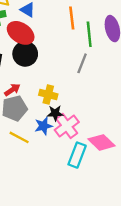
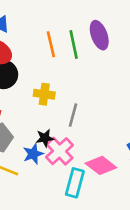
orange line: (72, 18) -> (51, 44), moved
gray line: (82, 63) -> (73, 115), moved
yellow cross: (48, 95) -> (44, 94), moved

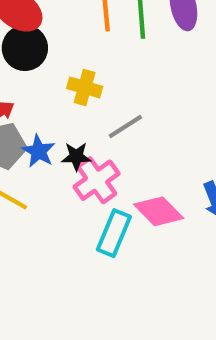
gray line: (73, 115) -> (125, 126), turned 35
blue star: (33, 154) -> (39, 151), moved, turned -30

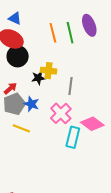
gray line: (125, 126) -> (71, 86), turned -42
black star: (76, 156) -> (38, 78), moved

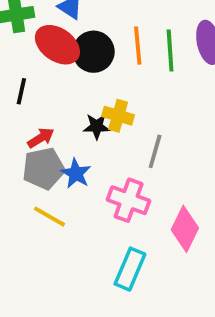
black circle: (18, 56) -> (94, 52), moved
pink cross: (61, 113) -> (129, 200), turned -35
pink diamond: (92, 124) -> (185, 229), turned 70
cyan rectangle: (73, 137) -> (130, 269), moved

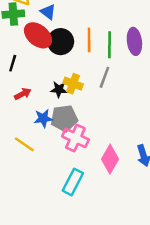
gray line: (155, 151) -> (104, 77), moved
gray pentagon: (44, 169) -> (64, 118), moved
blue star: (76, 173) -> (43, 118), turned 30

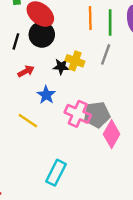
black circle: (61, 42) -> (42, 35), moved
blue star: (43, 118) -> (46, 95), turned -30
gray pentagon: (64, 118) -> (97, 115), moved
cyan rectangle: (73, 182) -> (56, 173), moved

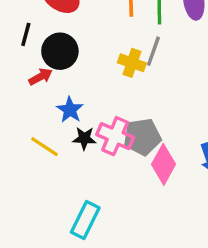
black circle: (42, 35) -> (60, 51), moved
yellow cross: (75, 61) -> (132, 63), moved
black star: (61, 67) -> (84, 138), moved

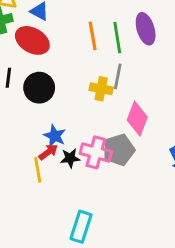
red arrow: (41, 77) -> (48, 152), moved
yellow line: (44, 147) -> (38, 170), turned 55
pink diamond: (164, 164) -> (137, 119), moved

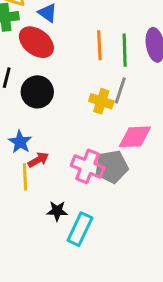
pink diamond: (137, 119) -> (135, 137), turned 60
blue star: (55, 136) -> (20, 142), moved
black star: (70, 158) -> (57, 211), moved
cyan rectangle: (81, 227) -> (80, 229), moved

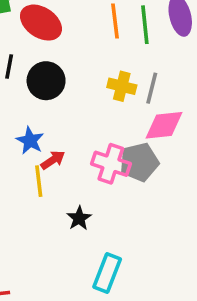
gray line: (120, 90) -> (152, 88), moved
black star: (57, 211) -> (79, 218), turned -30
cyan rectangle: (80, 229) -> (107, 273), moved

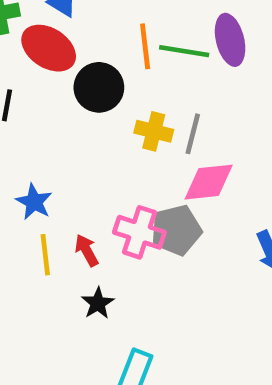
green line: (145, 25) -> (184, 51), turned -75
black circle: (46, 81) -> (99, 87), moved
red arrow: (53, 160) -> (87, 250), moved, turned -85

